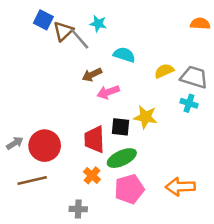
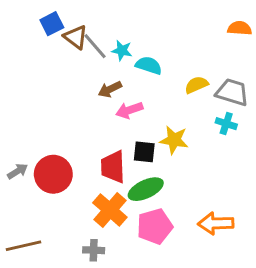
blue square: (43, 20) -> (52, 24), turned 36
cyan star: (98, 24) -> (122, 51), moved
brown triangle: (63, 31) -> (76, 37), turned -40
orange cross: (92, 175) -> (110, 210), size x1.6
brown line: (32, 180) -> (23, 246), moved

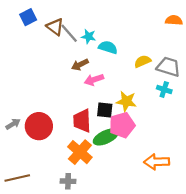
blue square: (52, 24) -> (28, 17), moved
pink pentagon: (155, 226) -> (122, 125), moved

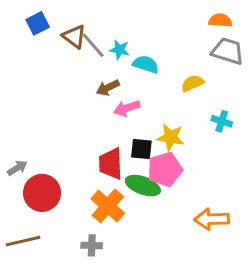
orange semicircle: (174, 20) -> (220, 20), moved
gray trapezoid: (168, 67) -> (228, 51), moved
red circle: (39, 126) -> (42, 193), moved
green ellipse: (106, 137) -> (143, 186), turned 45

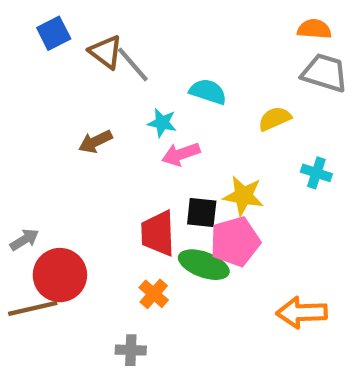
cyan star: (119, 50) -> (162, 123), moved
brown arrow: (108, 88) -> (95, 142), moved
orange cross: (108, 206) -> (154, 294), size x0.6
brown line: (23, 241) -> (33, 308), moved

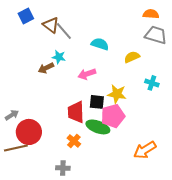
cyan star: (162, 123) -> (59, 57), moved
orange arrow: (302, 313) -> (145, 150), turned -30

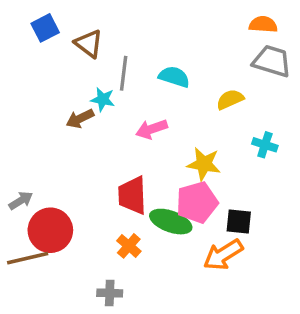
gray line: (64, 31) -> (124, 73), moved, turned 48
black square: (97, 102) -> (239, 222), moved
orange arrow: (145, 150) -> (223, 255), moved

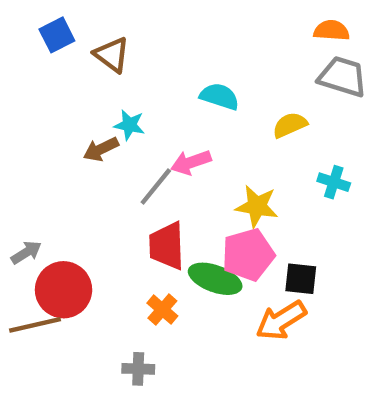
gray line: (124, 73) -> (156, 186), moved, turned 32

